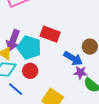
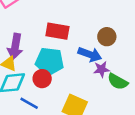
cyan pentagon: (29, 48) -> (50, 61), moved

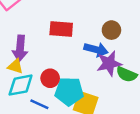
cyan pentagon: (50, 61) -> (69, 91), moved
purple star: (101, 69) -> (109, 63), size x1.5

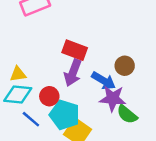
purple arrow: (20, 48) -> (73, 73), moved
yellow triangle: (15, 66) -> (18, 74), turned -42

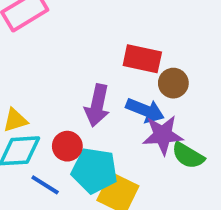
red rectangle: (75, 50) -> (142, 59), moved

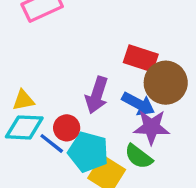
brown circle: (173, 83) -> (166, 83), size x1.6
green semicircle: (188, 156) -> (139, 156), moved
blue line: (45, 185) -> (52, 143), moved

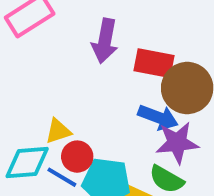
purple arrow: (97, 95) -> (105, 41), moved
yellow triangle: (23, 100) -> (58, 131), moved

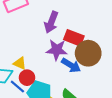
yellow triangle: (58, 131) -> (20, 63), turned 32
purple star: (177, 143) -> (57, 50), moved

